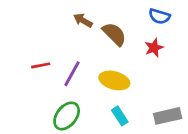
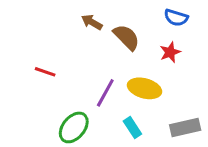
red line: (41, 65) -> (45, 72), turned 30
purple line: (72, 74) -> (105, 93), moved
yellow ellipse: (114, 80) -> (144, 88), moved

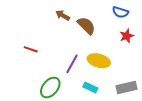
red star: (170, 52) -> (127, 36), moved
cyan rectangle: (132, 127) -> (90, 87), turned -32

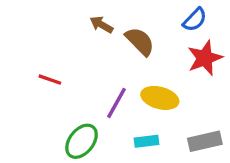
blue semicircle: (120, 12) -> (195, 20), turned -63
red star: (127, 36) -> (205, 58), size x1.5
cyan rectangle: (90, 87) -> (146, 141), turned -32

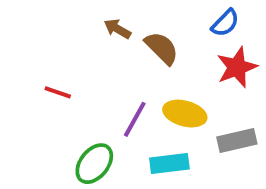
cyan rectangle: (146, 141) -> (169, 164), size x1.4
gray rectangle: (205, 141) -> (237, 140), moved

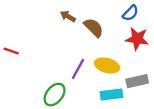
red star: (237, 67) -> (137, 39), turned 30
red line: (58, 92) -> (11, 51), moved
cyan rectangle: (169, 164) -> (111, 95), moved

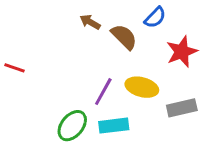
blue semicircle: (130, 13) -> (155, 18), moved
red star: (137, 39) -> (182, 52), turned -30
cyan rectangle: (111, 95) -> (114, 126), moved

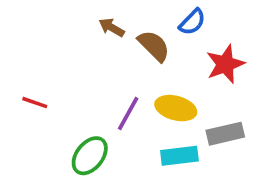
red line: (15, 68) -> (35, 103), moved
cyan rectangle: (114, 126) -> (179, 156), moved

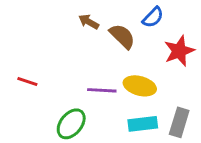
purple line: (128, 114) -> (102, 90), turned 64
gray rectangle: (225, 134) -> (179, 122), moved, turned -60

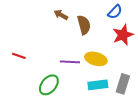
blue semicircle: (153, 17) -> (115, 12), moved
brown semicircle: (122, 36) -> (84, 25), turned 30

